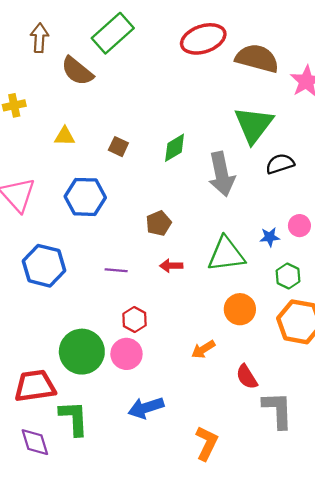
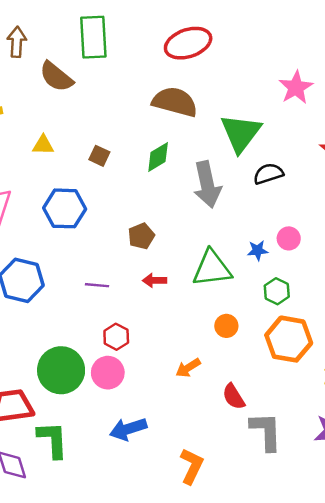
green rectangle: (113, 33) -> (93, 37), turned -51
brown semicircle: (257, 58) -> (175, 102), moved
orange circle: (240, 309) -> (226, 326), size x0.7

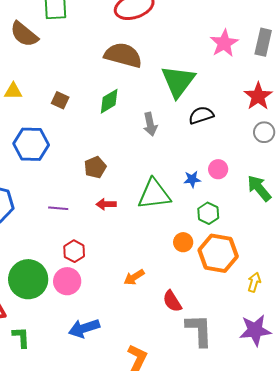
gray arrow: (207, 185) -> (150, 124), size x0.6
orange circle: (226, 326) -> (183, 242), moved
green L-shape: (53, 440) -> (21, 337), size x0.7

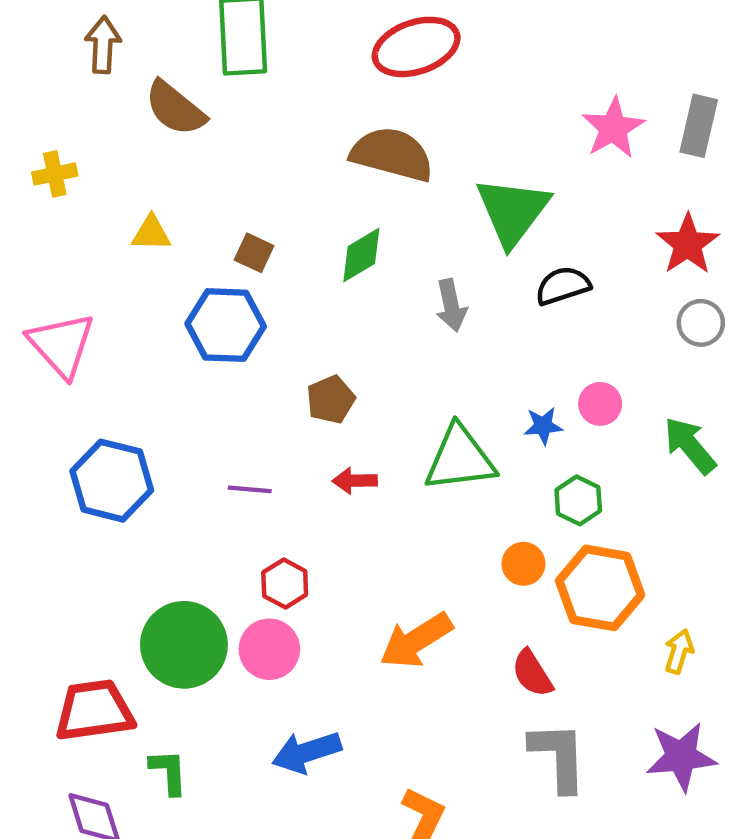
blue hexagon: (31, 144) -> (226, 325), moved
orange arrow: (134, 277) -> (416, 640), size x1.6
red semicircle: (172, 301) -> (532, 673), moved

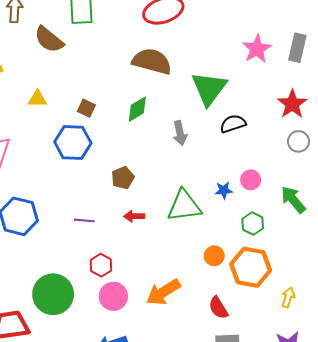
green hexagon: (578, 500) -> (253, 224), moved
pink circle: (269, 649) -> (113, 296), moved

